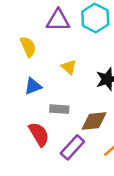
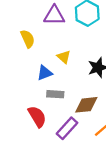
blue triangle: (33, 86) -> (45, 73), moved

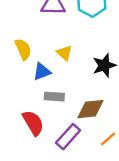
yellow semicircle: (28, 39) -> (23, 49), moved

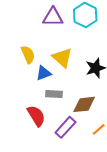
yellow triangle: (64, 53) -> (62, 58), size x1.5

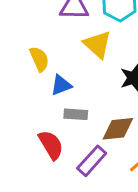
yellow triangle: (62, 58) -> (98, 44), moved

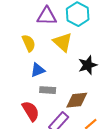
yellow semicircle: (39, 59) -> (29, 43), moved

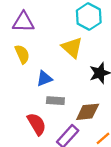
purple triangle: (47, 16) -> (23, 22), moved
yellow semicircle: (29, 43) -> (22, 54), moved

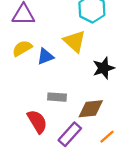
yellow semicircle: (22, 54) -> (22, 48), turned -96
blue triangle: (44, 79) -> (45, 56), moved

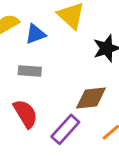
gray rectangle: (57, 97) -> (30, 71), moved

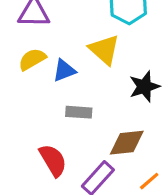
gray rectangle: (30, 71) -> (79, 112), moved

